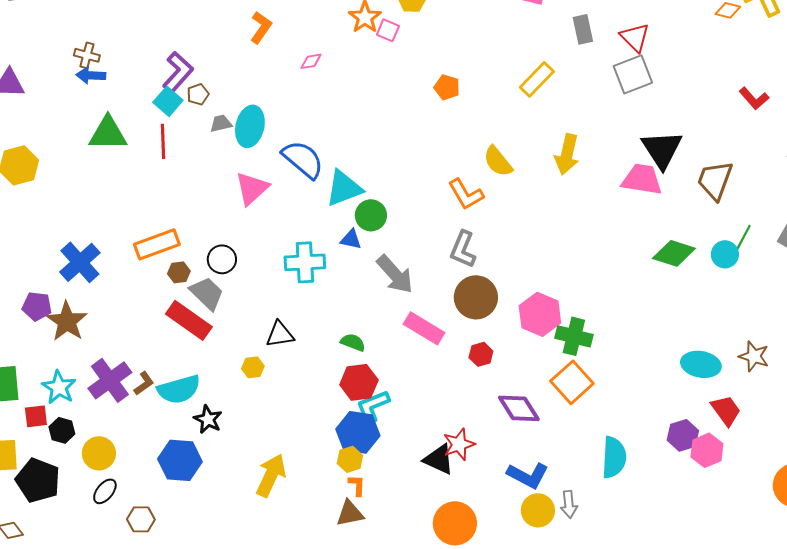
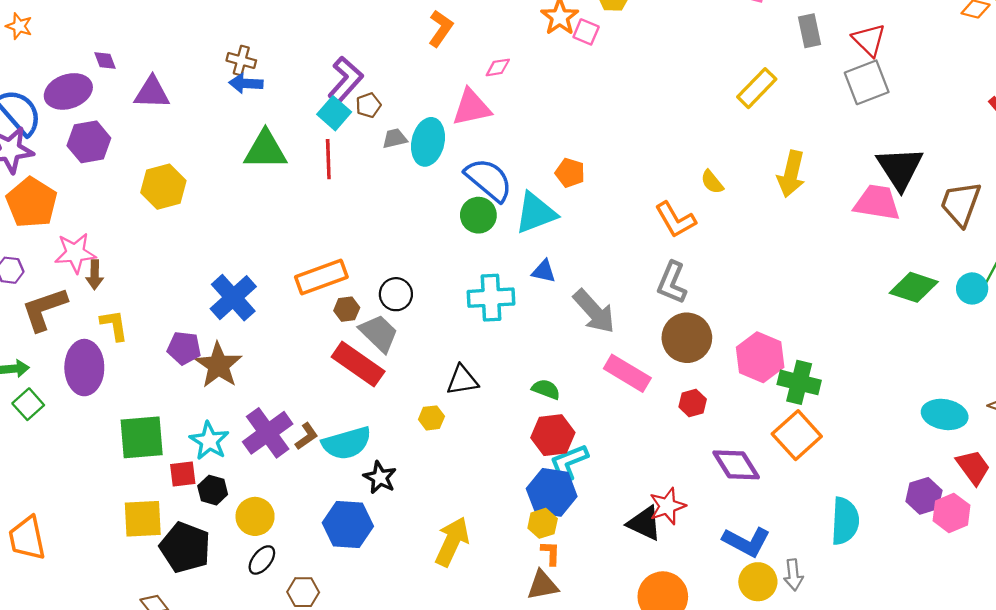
orange pentagon: (447, 87) -> (570, 173), moved
yellow semicircle: (498, 161) -> (712, 182), size x0.7
pink triangle: (252, 188) -> (472, 107), moved, turned 30
green circle: (371, 215) -> (478, 215), moved

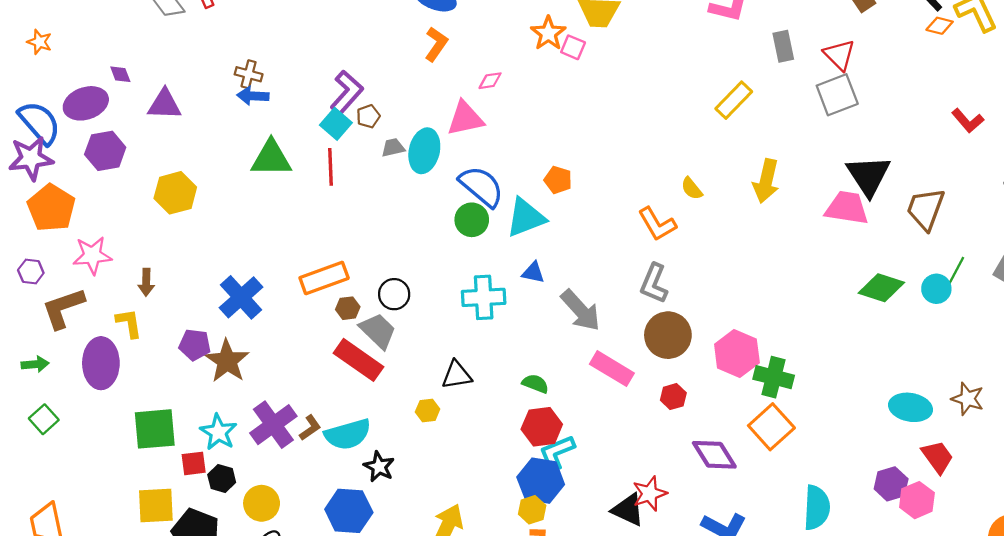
brown arrow: (95, 275) -> (146, 282), moved
green square: (28, 404) -> (44, 419), moved

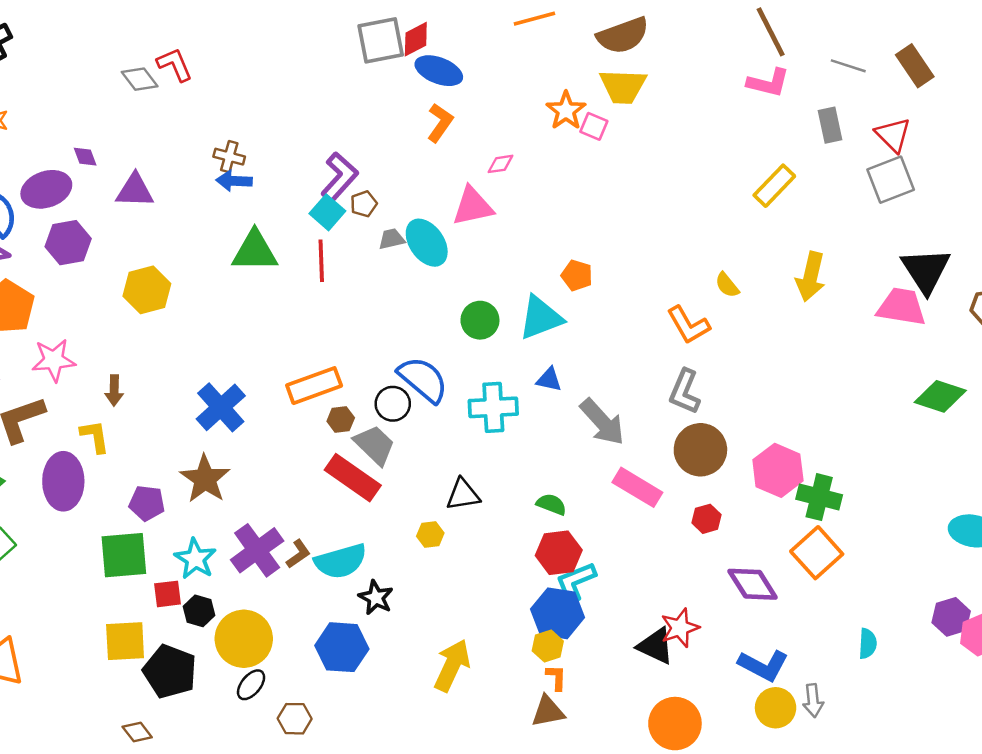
cyan ellipse: (424, 151) -> (427, 243), turned -48
blue semicircle: (481, 186) -> (423, 380), moved
purple pentagon: (195, 345) -> (147, 503), moved
yellow circle: (262, 503) -> (244, 639), size x1.4
cyan semicircle: (817, 508) -> (868, 644), size x0.6

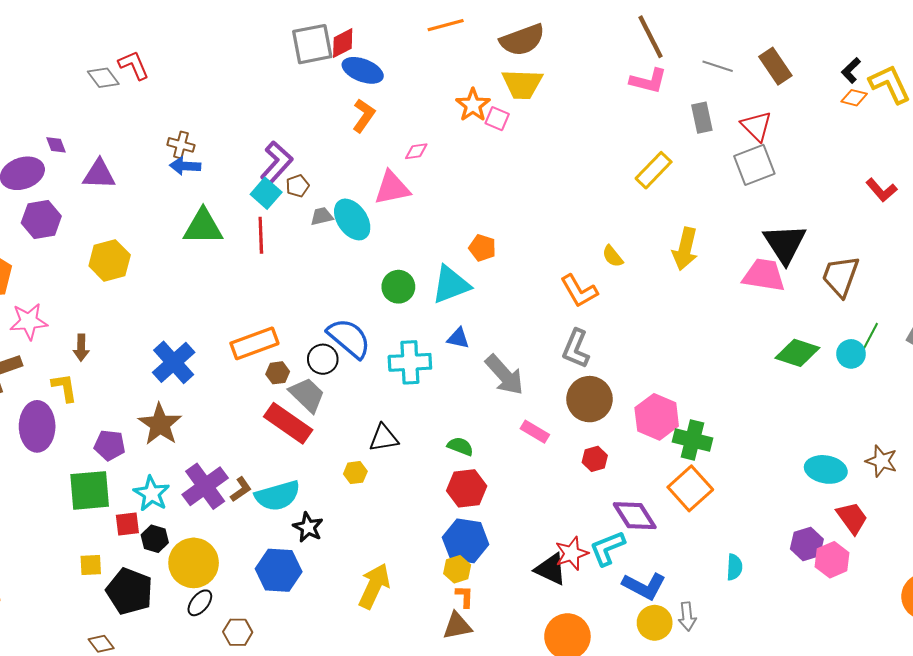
pink rectangle: (637, 487) -> (535, 432), size x0.7
cyan L-shape: (576, 582) -> (607, 548), moved
yellow square: (125, 641) -> (91, 565), size x0.6

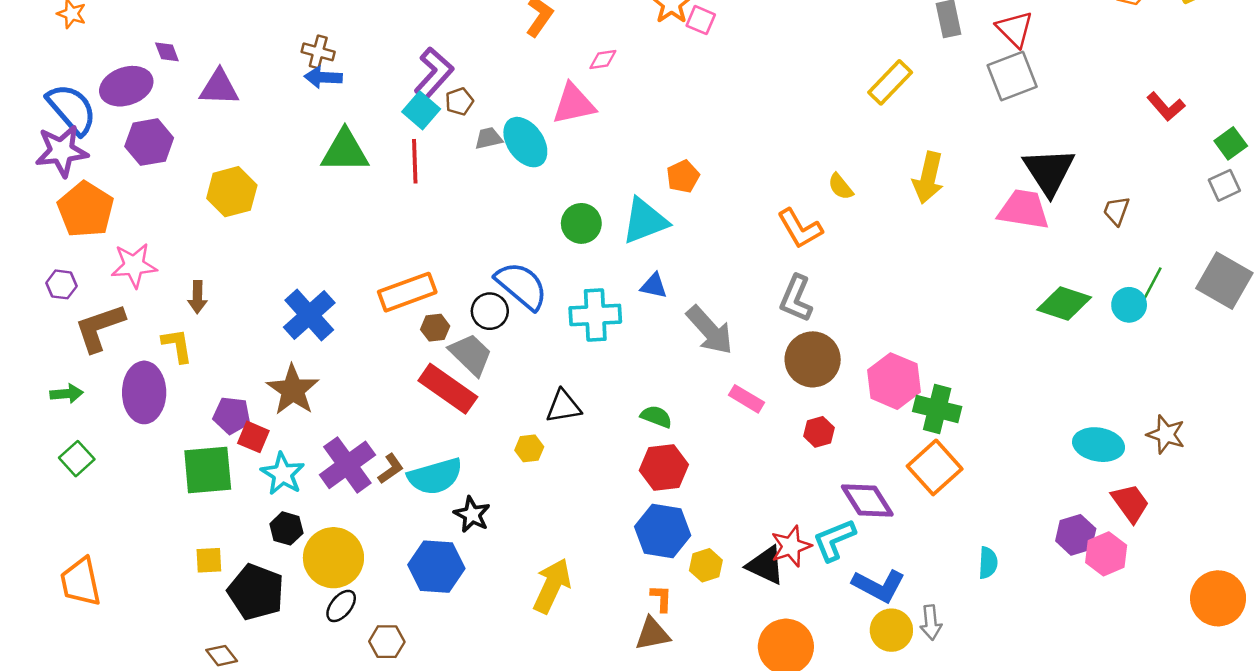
orange pentagon: (482, 248) -> (683, 176), turned 30
brown trapezoid: (840, 276) -> (1116, 211), size x0.6
red square: (127, 524) -> (253, 437), moved, turned 30
yellow hexagon: (457, 569) -> (706, 565), moved

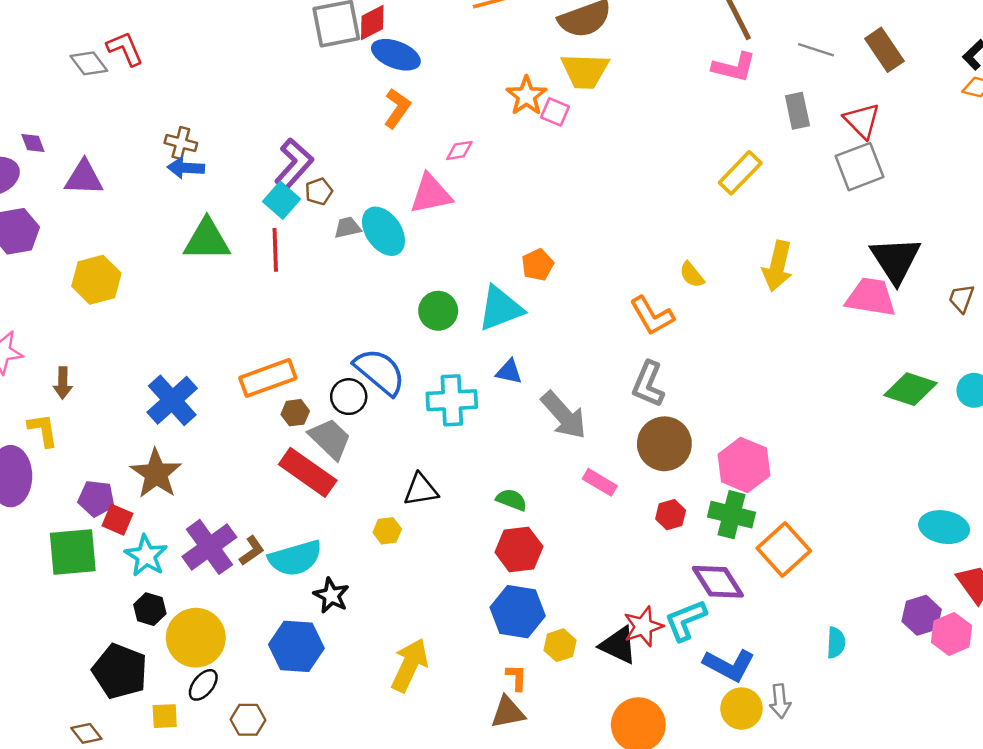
green cross: (937, 409) -> (732, 515), moved
yellow square: (209, 560) -> (165, 716), moved

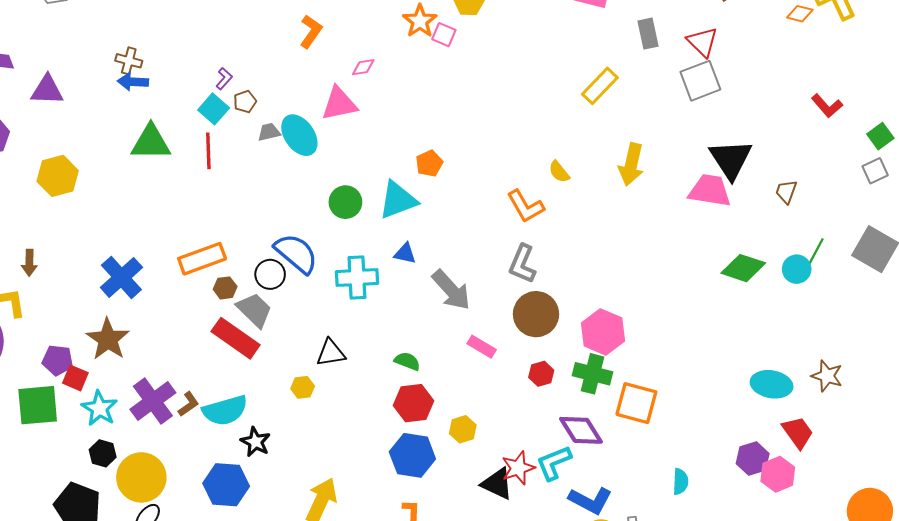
purple L-shape: (294, 164) -> (224, 79), size x0.5
orange square: (784, 549) -> (636, 403), turned -33
yellow hexagon: (560, 645) -> (463, 429), moved

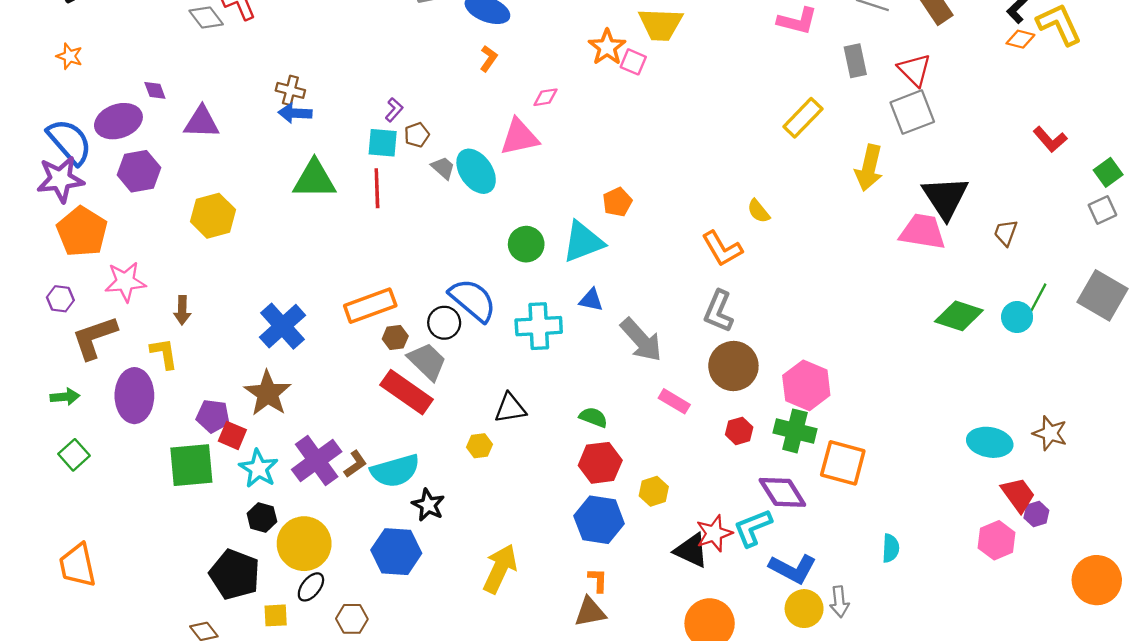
orange L-shape: (311, 31) -> (489, 58), size x0.7
cyan square: (214, 109) -> (383, 143), turned -36
gray trapezoid: (269, 132) -> (443, 168), turned 55
yellow arrow: (631, 164) -> (869, 168), moved
purple hexagon: (753, 459) -> (1036, 514), moved, size x0.7

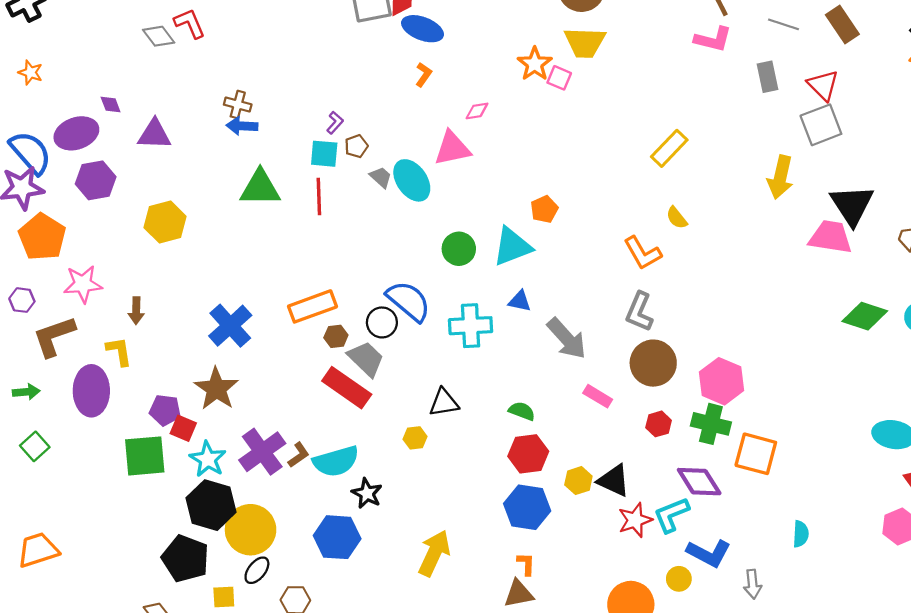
yellow rectangle: (803, 118) -> (669, 148), moved
black hexagon: (262, 517) -> (211, 505), size x1.8
black triangle: (691, 551) -> (614, 481), moved
orange trapezoid: (77, 565) -> (38, 550), turned 84
yellow circle: (804, 609) -> (679, 579), moved, size x0.7

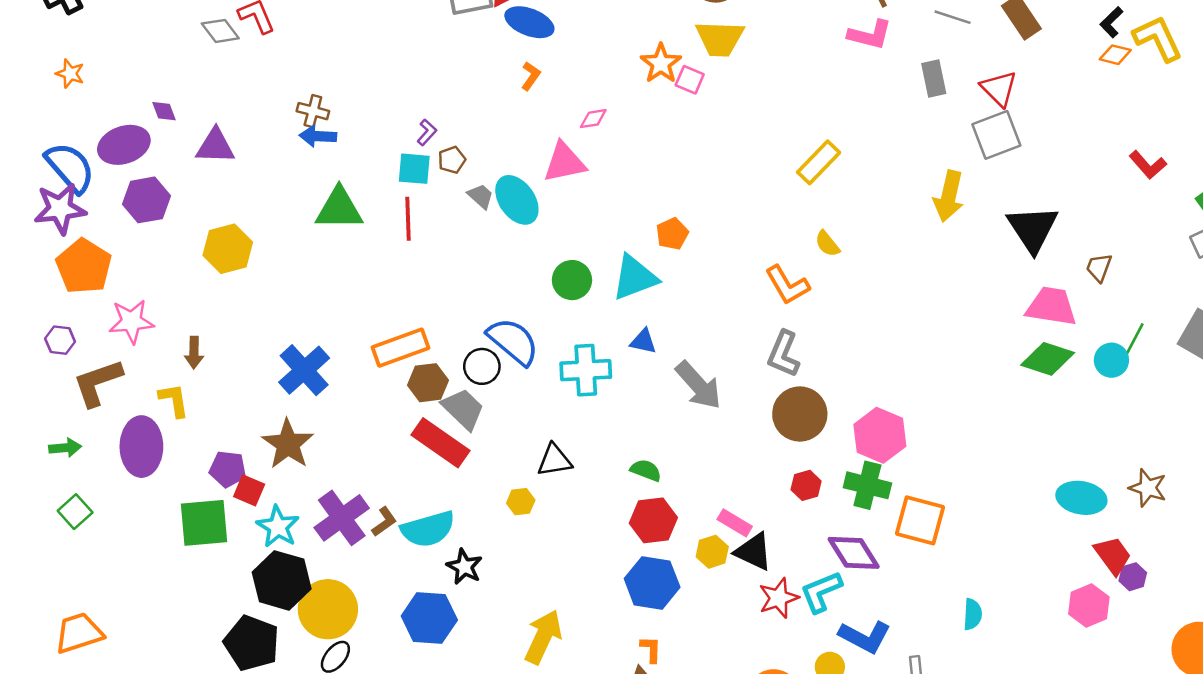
pink trapezoid: (831, 237) -> (1051, 306), moved
brown hexagon: (336, 336) -> (428, 383), size x1.4
pink rectangle: (598, 396) -> (735, 523), moved

